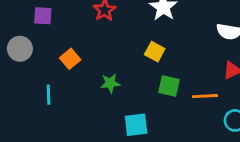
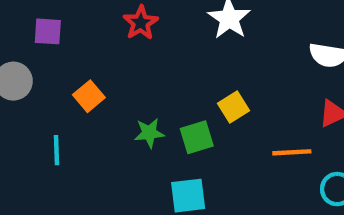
yellow square: (155, 52) -> (233, 107), moved, turned 30
green square: (169, 86) -> (197, 137), moved, turned -30

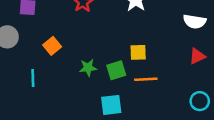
yellow square: (233, 107) -> (138, 52), turned 30
orange line: (292, 152) -> (146, 79), moved

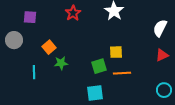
white semicircle: (195, 21) -> (160, 28), turned 108
green star: (88, 68) -> (61, 63), moved

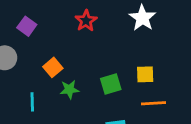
purple square: (30, 17) -> (27, 26), turned 32
green square: (99, 66) -> (111, 84), moved

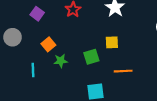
purple square: (27, 26) -> (37, 14), moved
yellow square: (145, 74) -> (112, 42), moved

